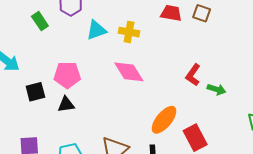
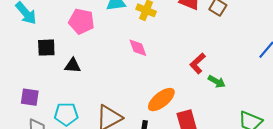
pink diamond: (129, 72) -> (138, 48), size x0.7
pink pentagon: (67, 75) -> (81, 21), moved

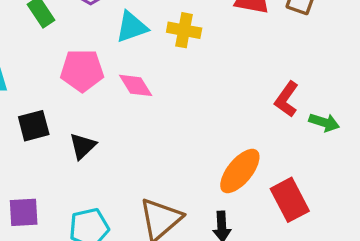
pink diamond: (138, 48) -> (136, 85), moved
black triangle: (73, 66) -> (83, 146), turned -36

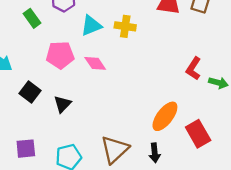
black square: (34, 126) -> (30, 92), turned -36

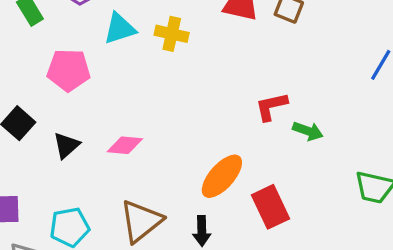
pink diamond: (95, 63) -> (125, 145), moved, turned -55
red L-shape: (193, 69) -> (271, 106), turned 40

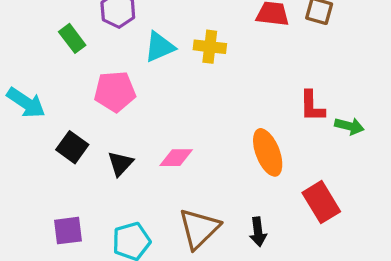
red L-shape: (271, 106) -> (312, 106), turned -72
orange ellipse: (222, 176) -> (268, 152), moved, turned -57

